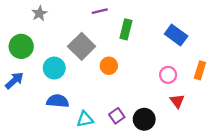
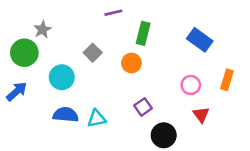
gray star: (39, 13) -> (42, 29), moved
gray square: (82, 46) -> (93, 53), size x0.6
orange circle: (109, 66) -> (131, 63), moved
purple square: (117, 116) -> (143, 107), moved
cyan triangle: (85, 119) -> (97, 119), moved

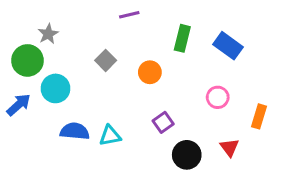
green rectangle: (143, 33) -> (182, 38), moved
cyan circle: (62, 77) -> (56, 88), moved
orange rectangle: (227, 80) -> (259, 116), moved
red triangle: (201, 115) -> (229, 147), moved

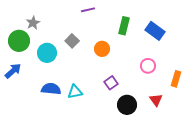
cyan circle: (56, 88) -> (47, 53), moved

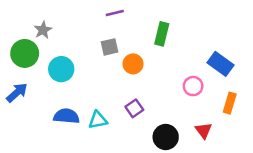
blue rectangle: (155, 31) -> (220, 64), moved
gray square: (72, 41) -> (110, 47), moved, turned 32
purple square: (111, 83) -> (134, 108), moved

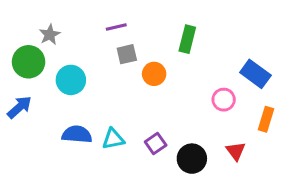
purple line: (115, 13) -> (116, 27), moved
purple square: (134, 108) -> (156, 143), moved

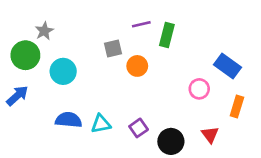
purple line: (116, 27) -> (141, 24), moved

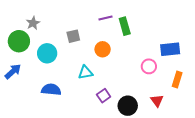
green rectangle: (167, 35) -> (125, 26), turned -30
gray square: (113, 48) -> (73, 36), moved
blue rectangle: (228, 66) -> (170, 49), turned -42
cyan triangle: (101, 124) -> (85, 72), moved

